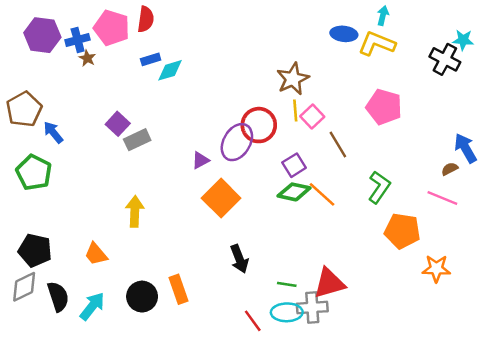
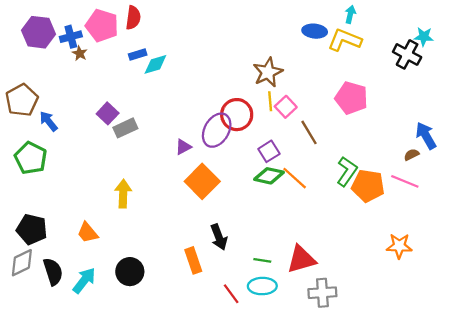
orange pentagon: (402, 231) -> (368, 186), moved
orange rectangle: (179, 289) -> (193, 260), moved
gray cross: (312, 307) -> (322, 293), moved

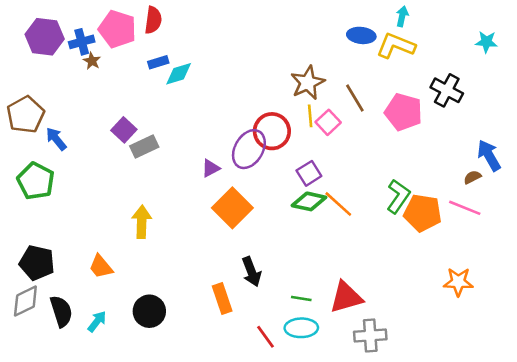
black cross: (407, 54) -> (447, 90), moved
brown line: (309, 132) -> (355, 98), moved
cyan arrow: (84, 280) -> (97, 321), size x0.7

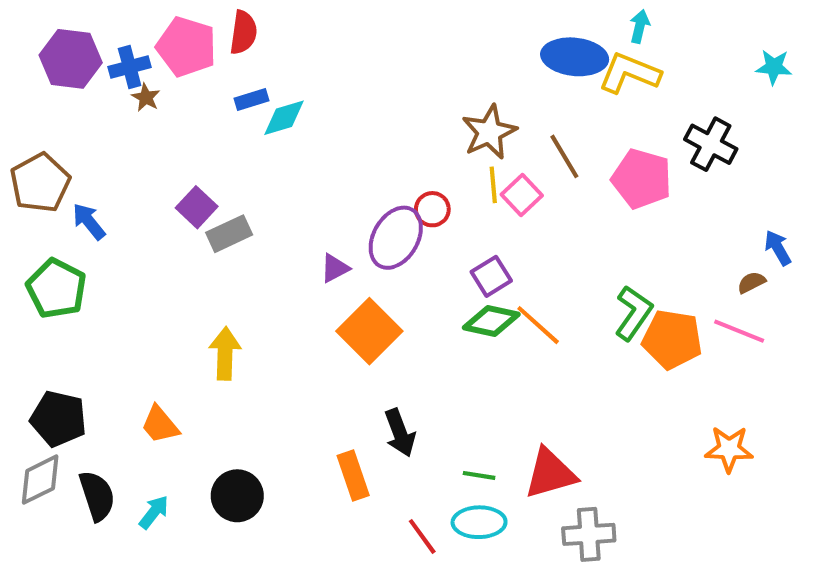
blue ellipse: (361, 35) -> (575, 57), size x1.4
red circle: (272, 131) -> (432, 209), size x0.6
blue arrow: (489, 155) -> (778, 248), size x0.7

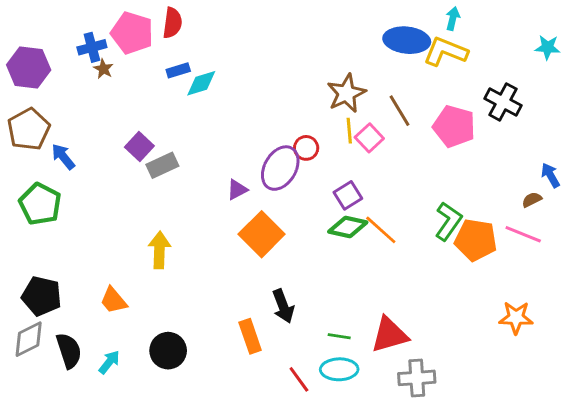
purple hexagon: (71, 59) -> (29, 67), moved

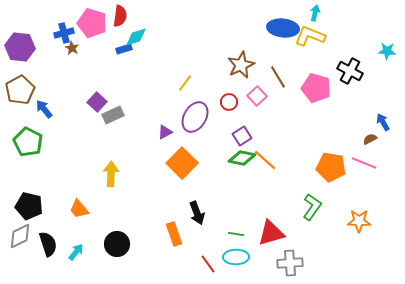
cyan star: (548, 47) -> (387, 51), moved
cyan diamond: (201, 83) -> (136, 37), moved
yellow line: (349, 131) -> (185, 83), moved, turned 42
red circle: (306, 148) -> (229, 102), moved
green L-shape: (448, 221) -> (312, 207), moved

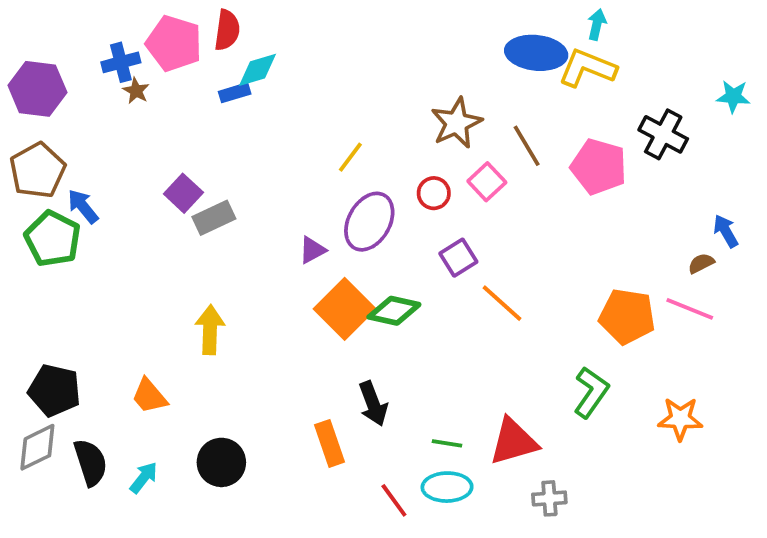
green pentagon: (28, 142) -> (53, 239), moved
green diamond: (242, 158) -> (394, 311), moved
gray cross: (290, 263) -> (549, 498), size x0.7

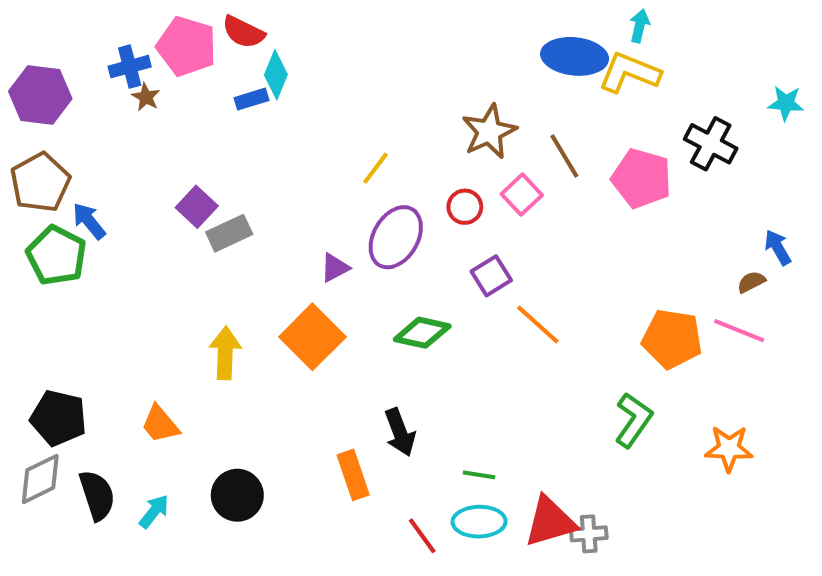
red semicircle: (227, 30) -> (243, 32), turned 108
cyan diamond: (257, 70) -> (276, 75), turned -51
orange square: (345, 309) -> (312, 337), moved
red triangle: (513, 442) -> (550, 522), moved

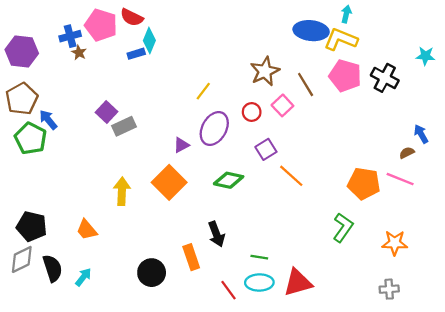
pink pentagon: (642, 178) -> (345, 76), moved
black circle: (237, 495) -> (152, 273), moved
gray cross: (589, 534) -> (389, 289), moved

